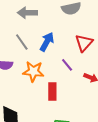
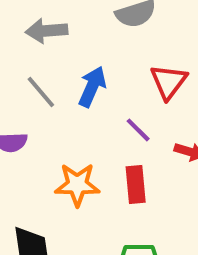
orange star: (33, 71) -> (77, 185), moved
red rectangle: (52, 92) -> (136, 184), moved

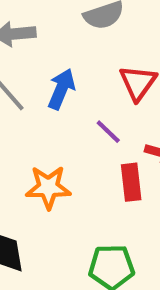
red rectangle: (136, 184) -> (131, 182), moved

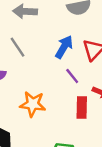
blue arrow: (61, 89) -> (64, 47), moved

